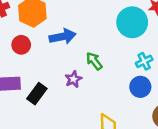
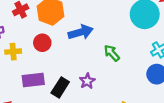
purple star: (73, 79) -> (87, 81), moved

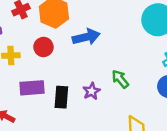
green arrow: (112, 53) -> (120, 79), moved
black rectangle: (60, 87) -> (61, 97), turned -30

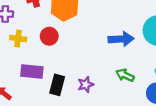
blue arrow: (86, 37) -> (121, 39), moved
green arrow: (120, 79) -> (125, 75), moved, turned -36

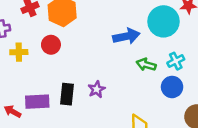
purple rectangle: (32, 71) -> (37, 102), moved
green arrow: (125, 75) -> (146, 65), moved

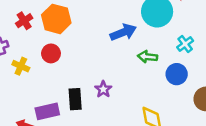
yellow cross: (19, 52) -> (21, 66), turned 35
cyan cross: (176, 61) -> (185, 44), moved

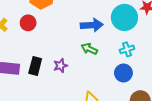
cyan cross: (185, 44) -> (127, 49), moved
green arrow: (147, 57) -> (89, 49), moved

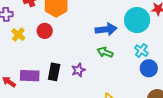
cyan cross: (127, 49) -> (141, 51), turned -32
blue circle: (123, 73) -> (149, 68), moved

